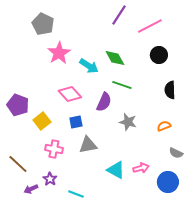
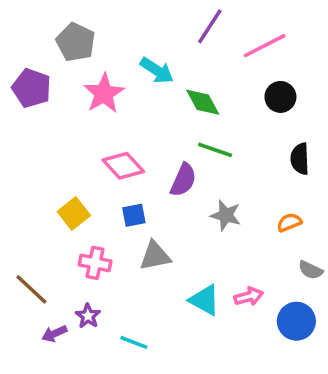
cyan arrow: (89, 66) -> (157, 70), moved
purple pentagon: (18, 105) -> (31, 88), moved

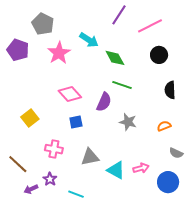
yellow square: (74, 213) -> (30, 118), moved
gray triangle: (155, 256) -> (90, 157), moved

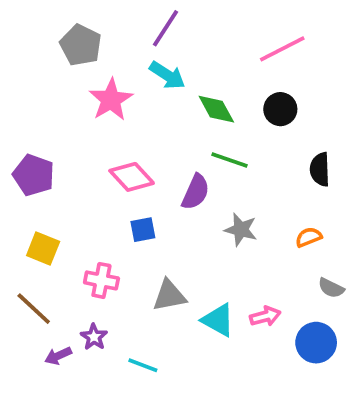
purple line: (119, 15) -> (165, 28), moved
purple pentagon: (18, 50) -> (34, 175), moved
black circle: (159, 55) -> (280, 109), moved
yellow square: (30, 118) -> (43, 248), moved, turned -30

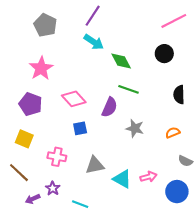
pink line: (282, 49) -> (174, 21), moved
pink star: (111, 100) -> (41, 68), moved
black circle: (280, 109) -> (164, 54), moved
purple pentagon: (34, 175) -> (31, 104), moved

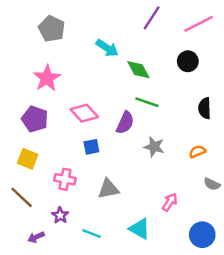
purple line: (93, 16) -> (152, 18), moved
pink arrow: (148, 177) -> (170, 202), turned -42
cyan triangle: (122, 179) -> (140, 229), moved
blue circle: (177, 192) -> (202, 235), moved
purple arrow: (33, 199) -> (36, 237), moved

